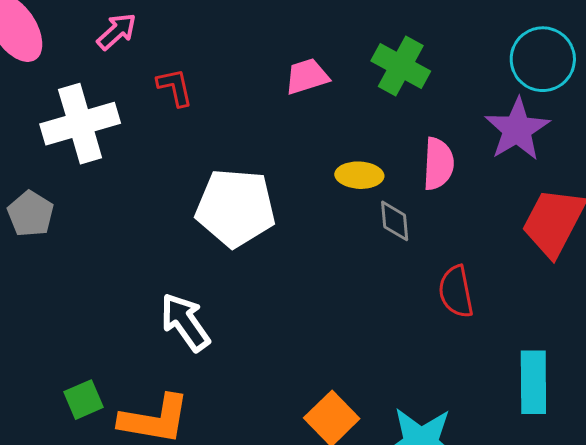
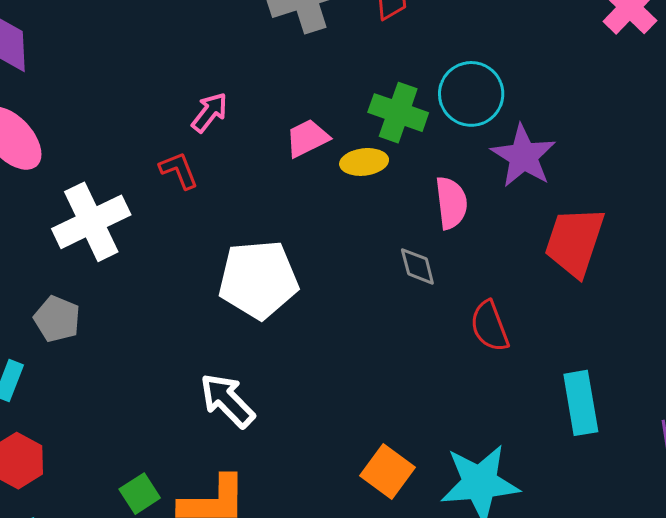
pink arrow: (117, 31) -> (209, 112), moved
cyan circle: (543, 59) -> (471, 94), moved
yellow ellipse: (359, 175) -> (364, 162), moved

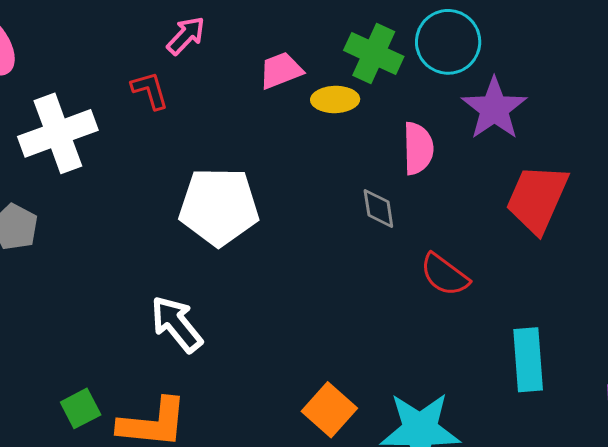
red semicircle: (490, 326) -> (445, 275), turned -38

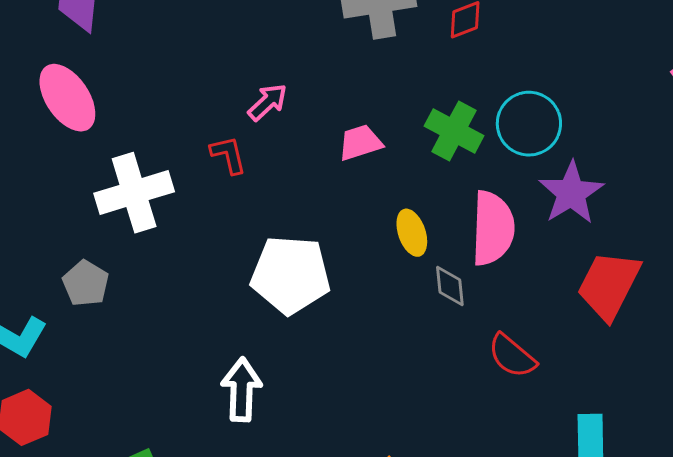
yellow ellipse: (335, 99) -> (412, 233), moved, turned 69
pink semicircle: (418, 148) -> (493, 228), size x1.4
white arrow: (176, 324) -> (242, 390), turned 38

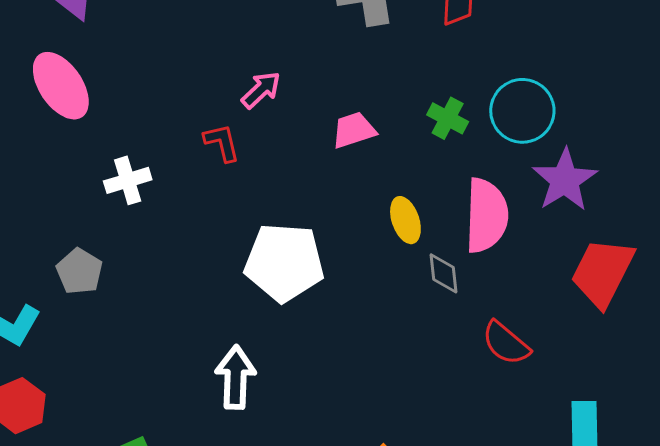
green cross: (454, 131) -> (448, 118), size x0.7
white cross: (134, 193) -> (128, 180), size x0.6

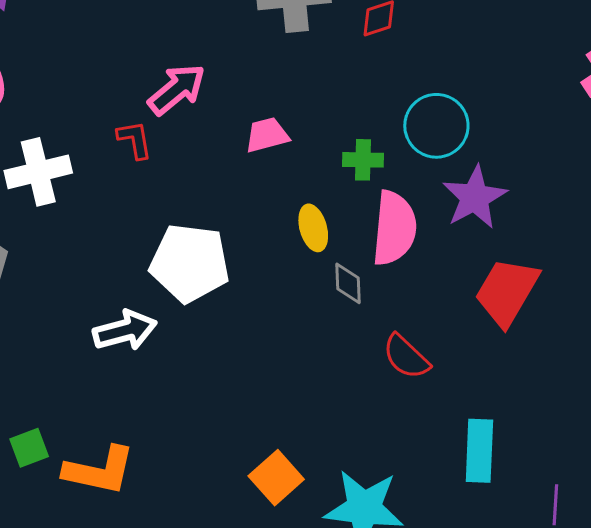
pink arrow: (261, 90) -> (177, 89), size x1.4
green cross: (448, 118) -> (363, 160), moved, turned -30
white cross: (128, 180) -> (38, 172), size x1.4
white arrow: (235, 377) -> (125, 330), moved, turned 70

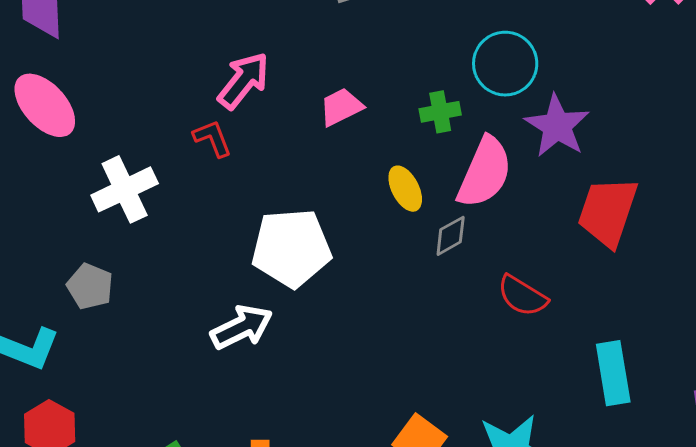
pink semicircle: (394, 228) -> (485, 172), turned 30
gray diamond: (348, 283) -> (451, 236), turned 75

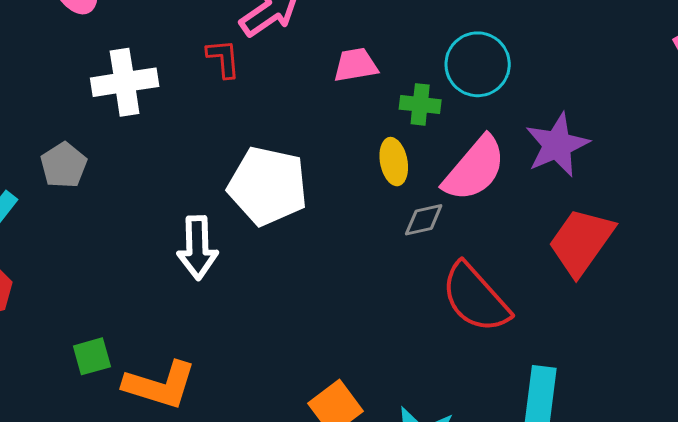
cyan circle: (505, 64) -> (478, 64), moved
green cross: (440, 112) -> (420, 104), moved
red semicircle: (522, 296) -> (475, 298), size x1.5
white arrow: (242, 327) -> (197, 248), turned 98

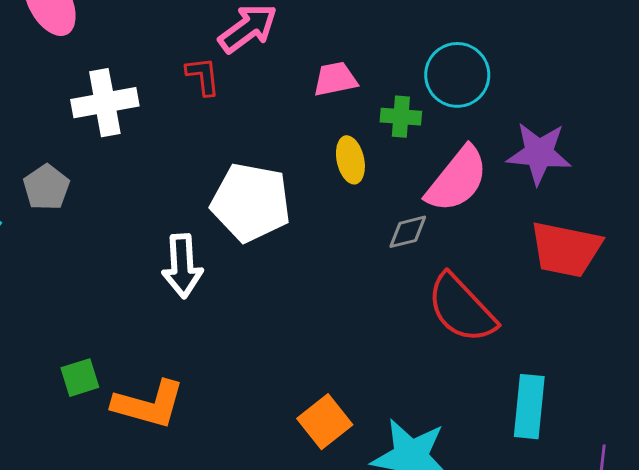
purple star: (557, 145) -> (539, 153), turned 30
yellow ellipse: (394, 162) -> (350, 160), moved
red trapezoid: (581, 242) -> (566, 249), turned -112

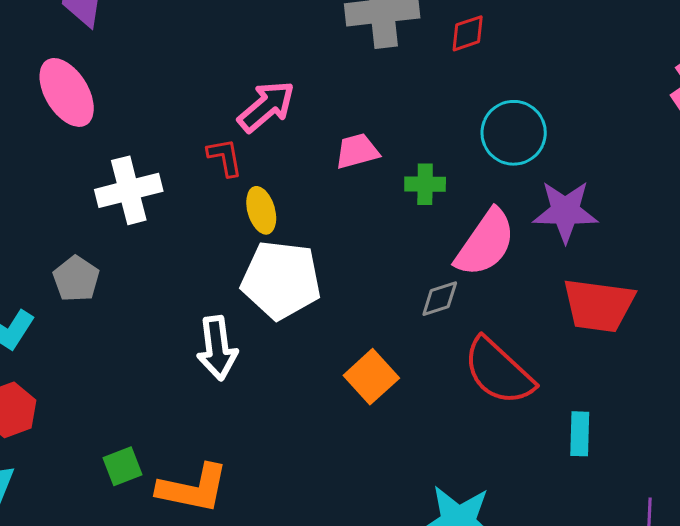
cyan circle: (457, 75) -> (514, 133), moved
yellow ellipse: (350, 160) -> (261, 210), moved
cyan rectangle: (529, 407) -> (580, 434), moved, size x0.7
orange square: (325, 422) -> (371, 377), moved

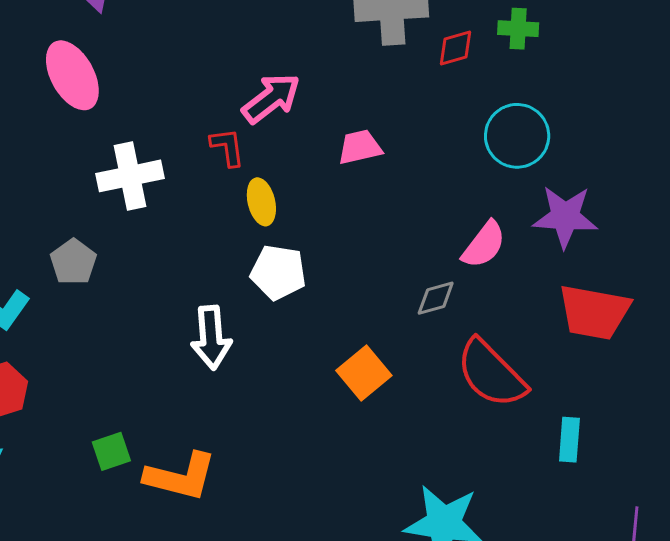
red diamond: (468, 33) -> (456, 48), moved
green cross: (425, 184) -> (518, 29), moved
pink semicircle: (485, 243) -> (484, 245), size x0.7
white pentagon: (281, 280) -> (278, 272), size x0.7

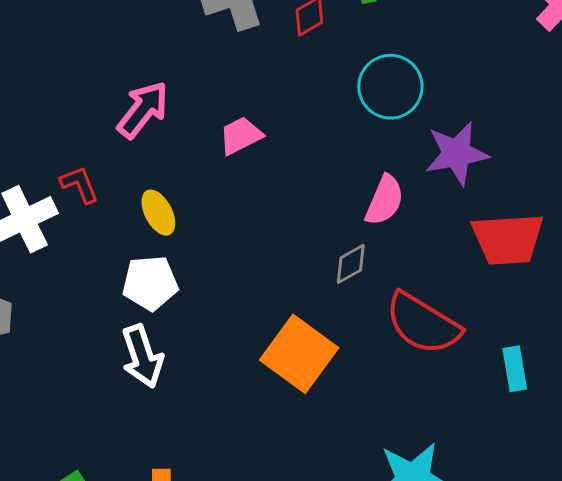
red L-shape: (227, 147) -> (79, 184), moved
white pentagon: (278, 272) -> (150, 283), moved
orange square: (364, 373) -> (299, 354), size x1.4

